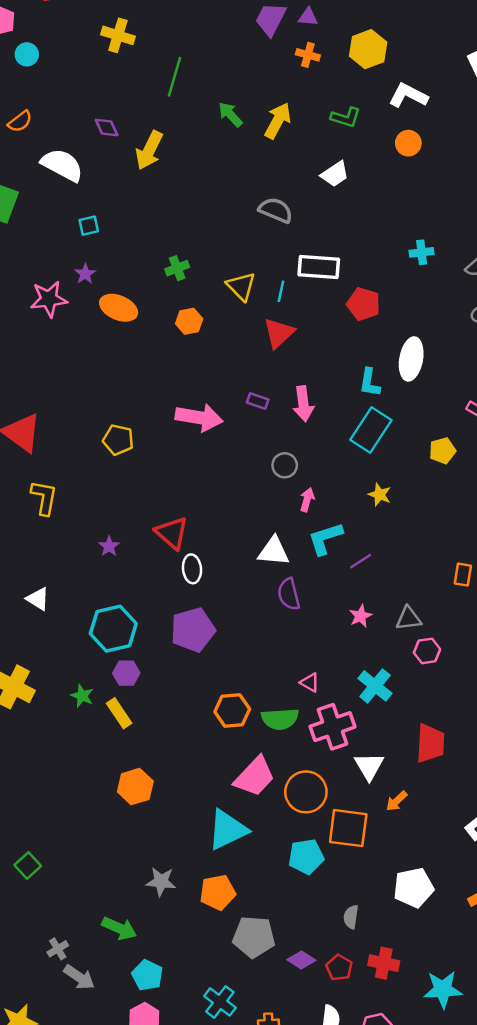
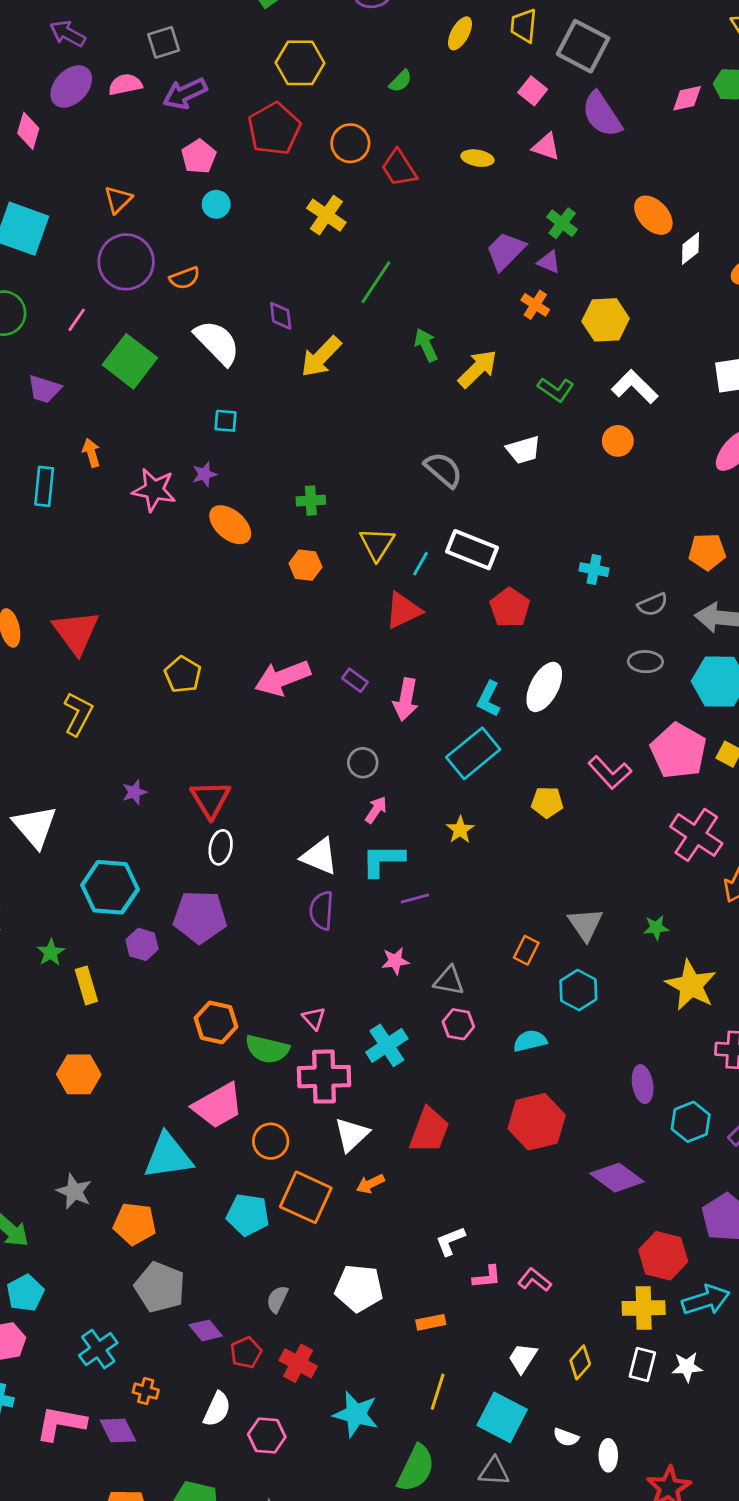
pink arrow: (199, 417) -> (283, 678), turned 132
white triangle: (38, 599) -> (35, 826), size x1.6
purple hexagon: (126, 673) -> (142, 944), moved
orange circle: (306, 792) -> (271, 1141), size x0.7

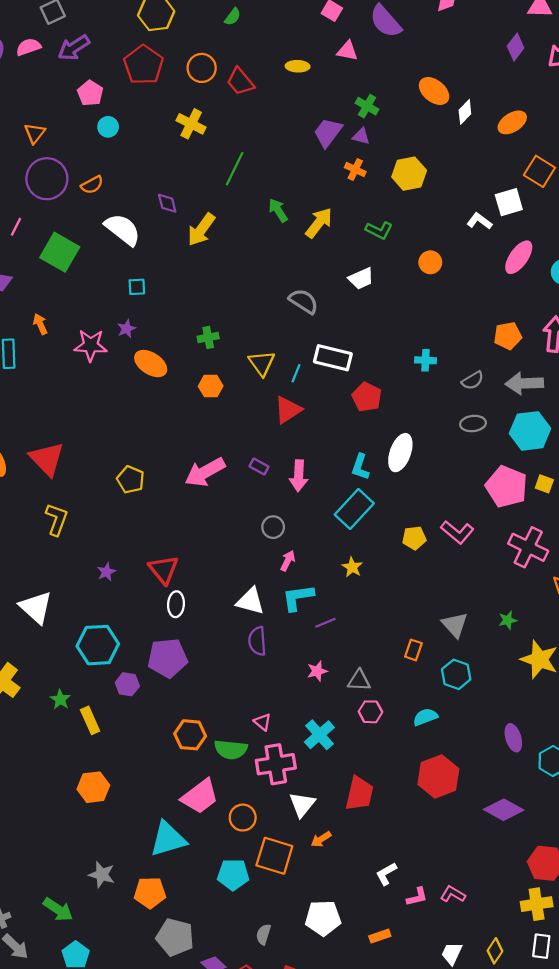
white L-shape: (635, 387) -> (479, 221), moved, size x0.7
pink L-shape: (610, 772) -> (457, 532), moved

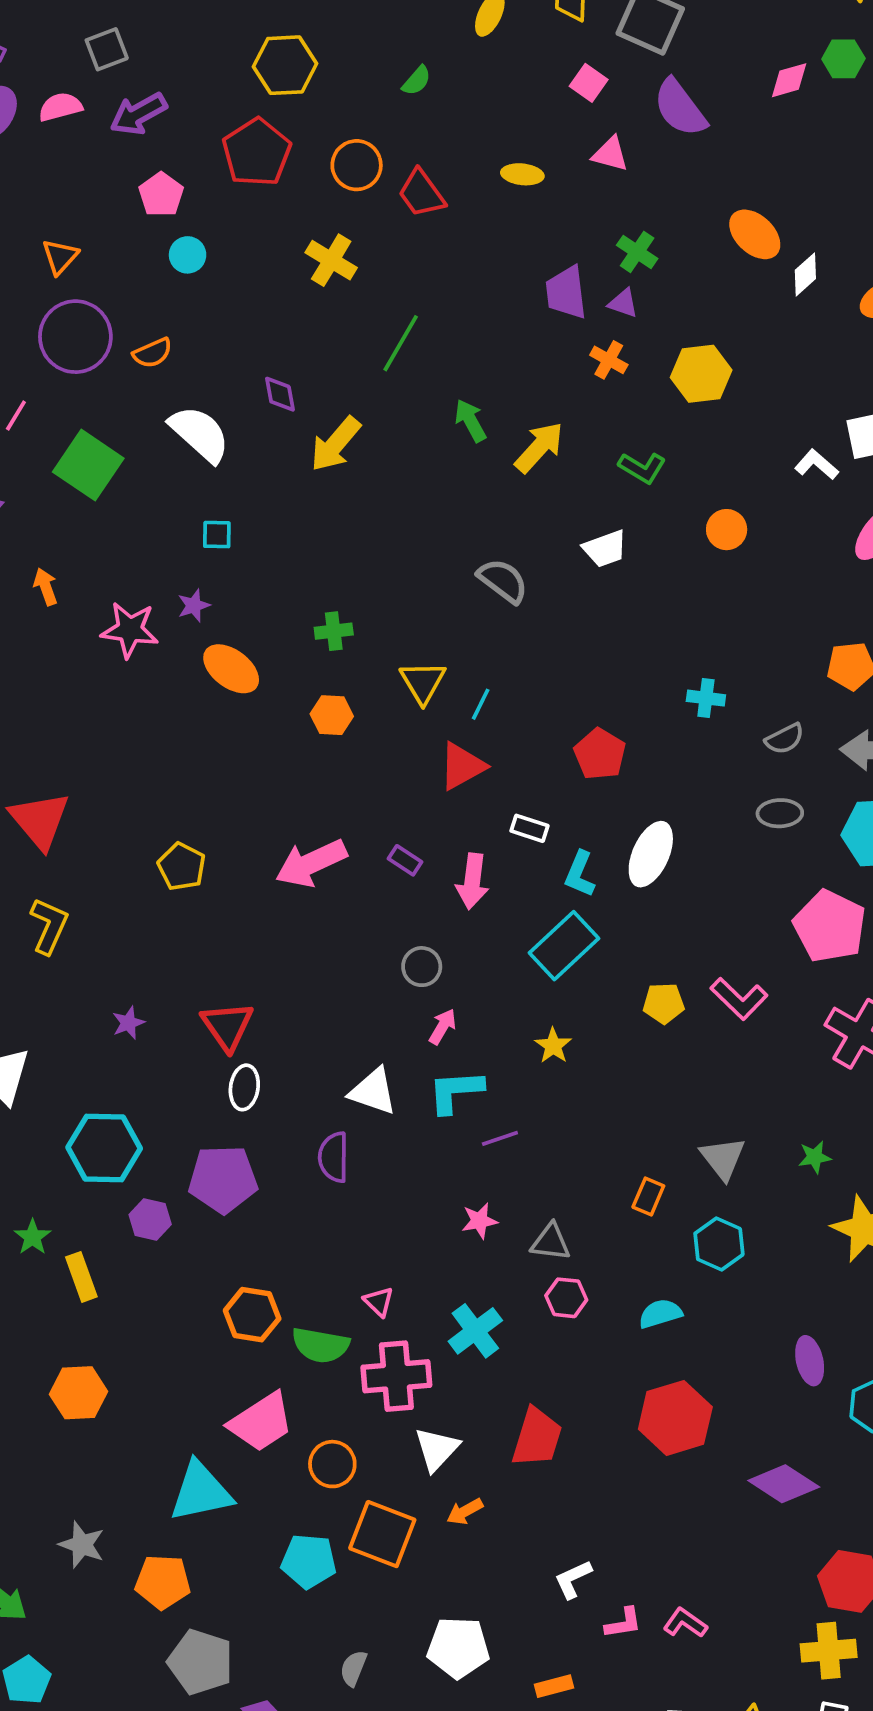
purple trapezoid: (328, 132) -> (566, 292), turned -48
white rectangle: (333, 358) -> (530, 828), moved, size x0.6
purple semicircle: (257, 641) -> (334, 1157), moved

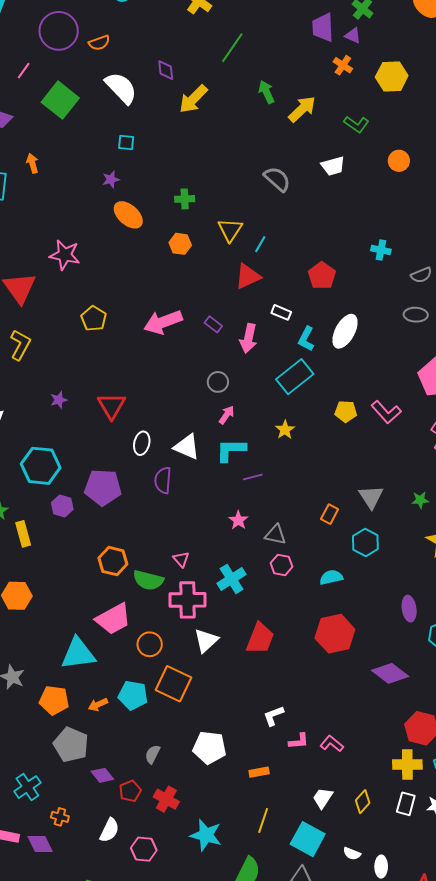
pink star: (130, 630) -> (65, 255), moved
white ellipse: (244, 1087) -> (142, 443), moved
pink star: (480, 1221) -> (238, 520), turned -30
orange arrow: (465, 1511) -> (98, 705), moved

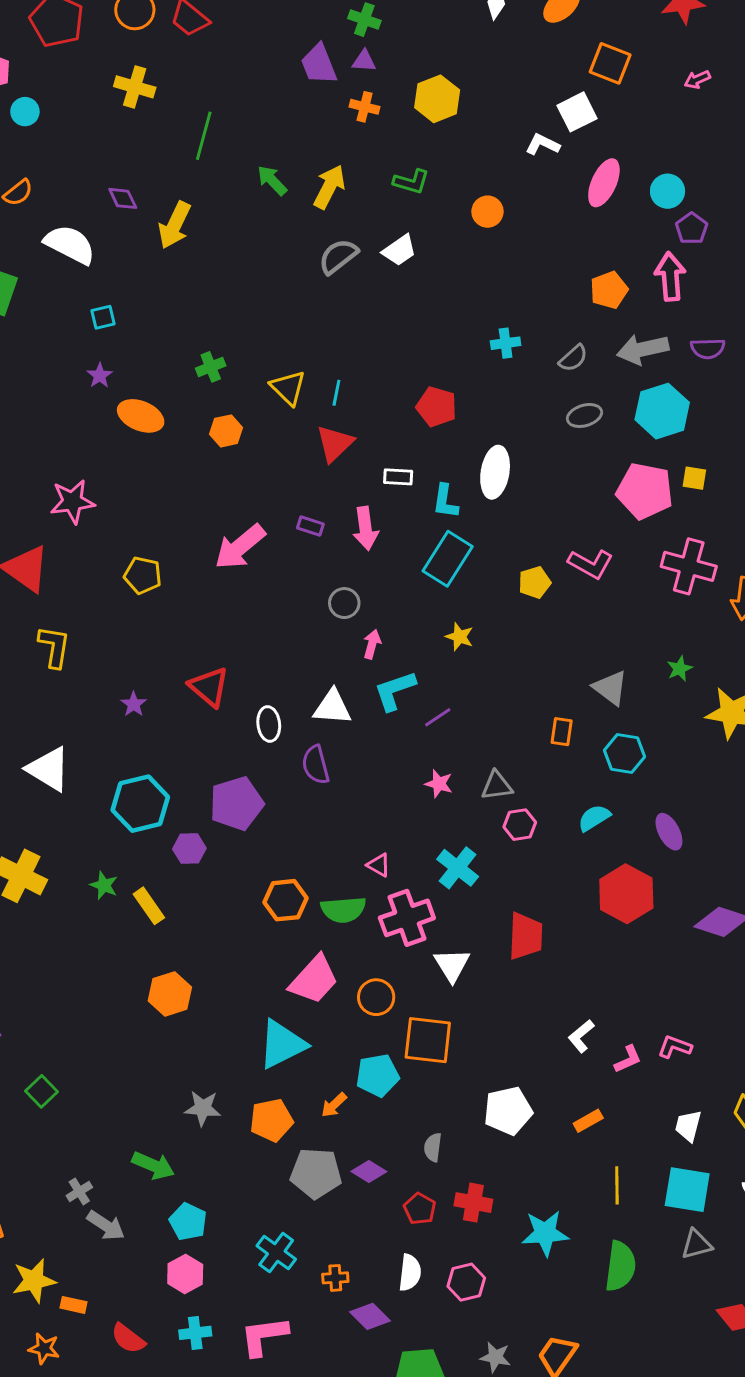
gray semicircle: (277, 179) -> (338, 256), moved, turned -60
purple ellipse: (409, 609) -> (669, 832), moved
purple diamond: (102, 775) -> (369, 1172), moved
purple diamond: (40, 844) -> (370, 1316), moved

